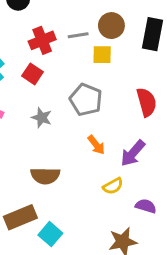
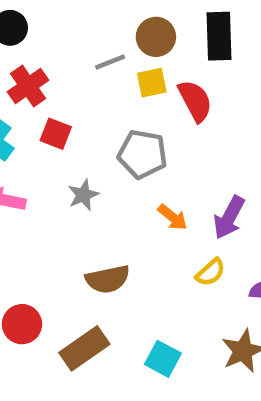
red cross: (42, 40) -> (28, 86), moved
red semicircle: (147, 102) -> (195, 101), moved
gray star: (42, 118) -> (83, 195), turned -30
cyan square: (50, 234) -> (163, 359), moved

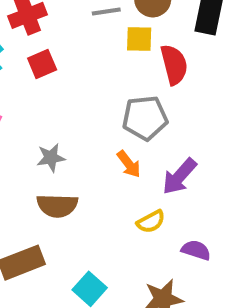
red square: (56, 134) -> (42, 64), turned 32
gray pentagon: (142, 154) -> (145, 118), moved, turned -30
gray star: (83, 195) -> (51, 158), moved

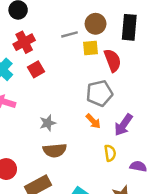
yellow semicircle: (151, 222) -> (110, 153), turned -63

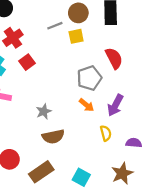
red semicircle: (113, 60) -> (114, 58), moved

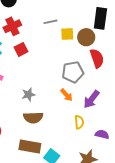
brown circle: (78, 13) -> (86, 37), moved
brown rectangle: (41, 172) -> (30, 147), moved, turned 35

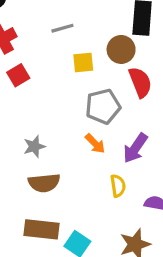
yellow square: (67, 34) -> (83, 62), moved

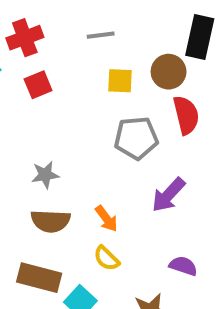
orange arrow: (95, 144) -> (106, 219), moved
yellow semicircle: (118, 186) -> (107, 258), moved, turned 135

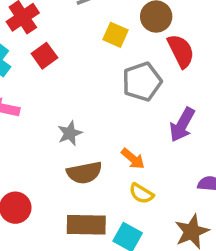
yellow square: (120, 81) -> (115, 35), turned 35

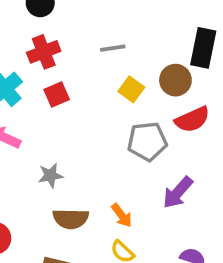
red semicircle: (181, 51) -> (192, 119), turned 80
gray star: (70, 133) -> (50, 176), moved

